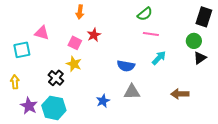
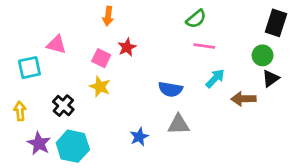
black cross: (56, 78) -> (63, 106), moved
brown arrow: (180, 94) -> (244, 99), moved

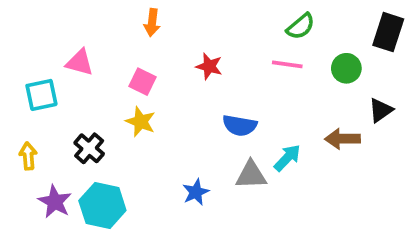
green semicircle: (196, 19) -> (301, 26), moved
red star: (127, 47) -> (209, 66), moved, turned -30
green circle: (263, 55) -> (346, 68), moved
cyan arrow: (215, 78) -> (287, 158), moved

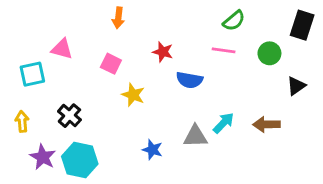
yellow star: (141, 122) -> (133, 95), moved
blue semicircle: (240, 125) -> (189, 80), moved
brown arrow: (343, 139) -> (267, 124), moved
blue star: (196, 192) -> (152, 150), turned -30

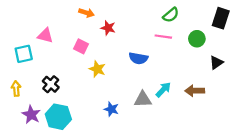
orange arrow: (118, 18) -> (86, 13), turned -80
red star: (163, 52) -> (108, 28), moved

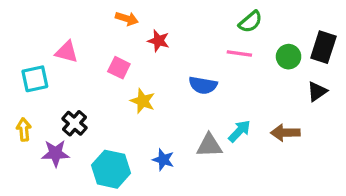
black rectangle: (221, 18) -> (323, 47), moved
purple star: (31, 115) -> (55, 153), moved, turned -30
cyan hexagon: (58, 117) -> (111, 169), moved

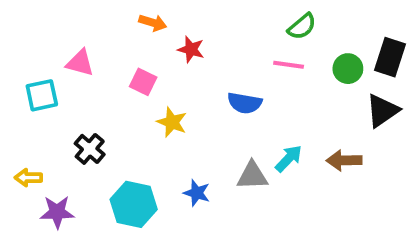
black triangle: (317, 92) -> (382, 111), size x1.4
yellow arrow: (24, 130) -> (28, 178), moved, turned -85
purple star: (55, 153) -> (57, 212), moved

